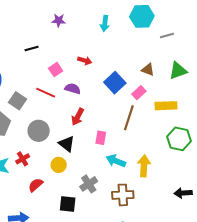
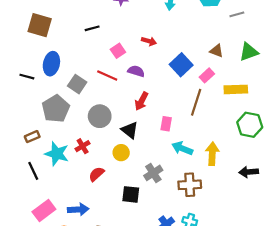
black arrow: (183, 193) -> (249, 172), moved

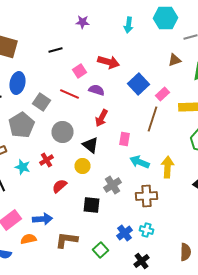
red arrow: (149, 41) -> (108, 62), size x1.5
brown triangle: (216, 51) -> (174, 60), moved, turned -40
cyan star: (57, 154) -> (22, 167), size x0.7

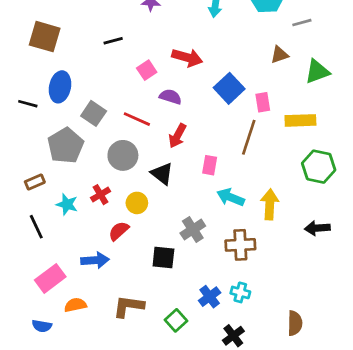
red line: (70, 94) -> (137, 119), moved
pink rectangle: (162, 94) -> (263, 102), turned -56
yellow circle: (82, 166) -> (137, 203), moved
blue arrow: (42, 219) -> (95, 260), moved

